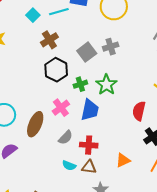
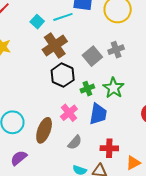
brown cross: (49, 40) -> (55, 45), size x1.4
red cross: (89, 145) -> (109, 148), moved

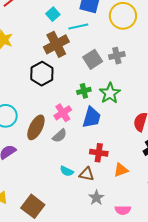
cyan line: (63, 17) -> (78, 26), moved
cyan square: (37, 22) -> (53, 14), moved
black hexagon: (63, 75) -> (42, 74), moved
gray semicircle: (75, 142) -> (60, 136), moved

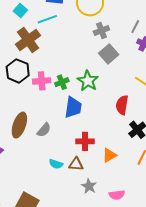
gray cross: (117, 56) -> (101, 31), moved
gray square: (93, 59) -> (109, 54), moved
pink cross: (63, 113) -> (42, 81), moved, turned 36

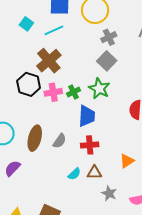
brown cross: (28, 40) -> (49, 61), moved
gray square: (109, 54) -> (107, 61), moved
red cross: (85, 141) -> (90, 145), moved
cyan semicircle: (56, 164) -> (74, 174), turned -56

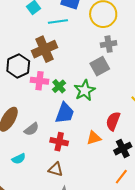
green cross: (73, 92) -> (59, 86), turned -32
orange triangle: (127, 161) -> (94, 138), moved
cyan semicircle: (74, 174) -> (19, 159), moved

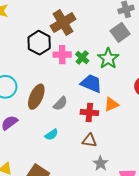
blue trapezoid: (65, 113) -> (91, 83), turned -80
orange triangle: (94, 138) -> (111, 104), moved

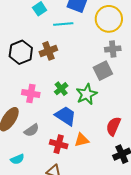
brown cross: (63, 23) -> (48, 51), size x0.7
black hexagon: (39, 43) -> (21, 52), moved
pink cross: (62, 55) -> (31, 94), moved

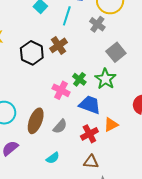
cyan line: (63, 24) -> (67, 16), turned -54
gray cross: (113, 49) -> (97, 24), moved, turned -35
pink cross: (31, 94) -> (61, 90), moved, turned 30
red cross: (59, 144) -> (89, 134), turned -30

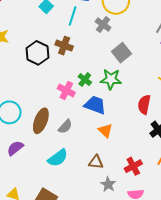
brown cross: (58, 45) -> (64, 46), turned -36
green star: (105, 79) -> (111, 79), turned -30
orange triangle: (111, 125) -> (105, 131), moved, turned -49
red cross: (89, 134) -> (133, 166), moved
cyan semicircle: (53, 158) -> (58, 158), size x1.5

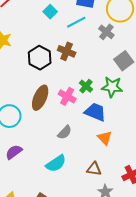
cyan line: (73, 16) -> (76, 22), turned 42
brown ellipse: (41, 121) -> (40, 98), moved

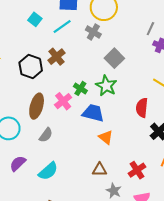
brown cross: (67, 51) -> (57, 57), turned 36
green star: (112, 87) -> (106, 86), turned 30
pink cross: (67, 96) -> (63, 101), turned 30
gray semicircle: (65, 132) -> (46, 135), moved
cyan semicircle: (56, 163) -> (48, 171), moved

